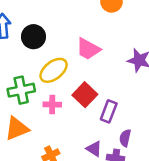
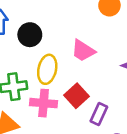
yellow ellipse: (54, 70) -> (47, 69), turned -44
pink cross: (52, 104) -> (44, 103), size x1.5

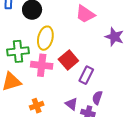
pink trapezoid: (83, 51) -> (85, 14), moved

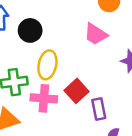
purple rectangle: (86, 75) -> (99, 109), turned -36

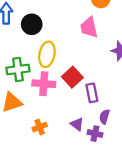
pink trapezoid: (96, 34) -> (89, 27), turned 45

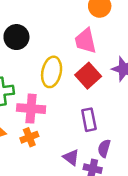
yellow ellipse: (47, 54) -> (52, 72), moved
red square: (72, 77) -> (88, 76), moved
orange cross: (40, 127) -> (29, 137), moved

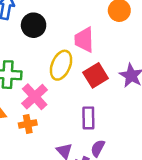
pink trapezoid: (85, 41) -> (84, 40), moved
pink cross: (31, 109) -> (35, 97), turned 32

